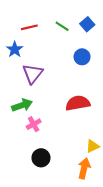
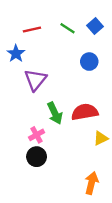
green arrow: (22, 105) -> (55, 113), moved, turned 84
yellow triangle: (93, 146) -> (101, 138), moved
black circle: (41, 158) -> (37, 157), moved

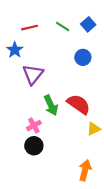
red semicircle: (85, 112) -> (79, 104), turned 45

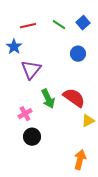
pink cross: (34, 126) -> (25, 114), moved

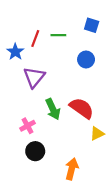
blue square: (83, 23) -> (92, 25), turned -32
green line: (59, 25) -> (58, 35), moved, turned -32
red line: (28, 26) -> (35, 38), moved, turned -56
orange arrow: (80, 160) -> (72, 169), moved

